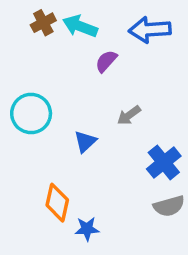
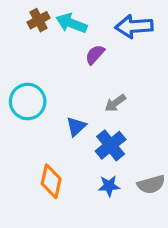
blue cross: (164, 162) -> (111, 145), moved
blue star: (87, 229) -> (109, 186), moved

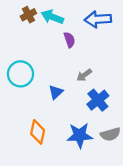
purple semicircle: (95, 55) -> (69, 40), turned 119
blue cross: (111, 145) -> (98, 100), moved
blue star: (109, 186) -> (80, 135), size x1.6

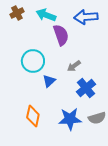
brown cross: (28, 15) -> (17, 13), moved
purple semicircle: (69, 40) -> (61, 35), size x1.5
cyan circle: (20, 74) -> (33, 61), moved

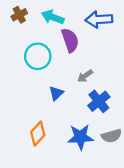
cyan circle: (33, 61) -> (38, 56), moved
orange diamond: (33, 116) -> (38, 134), turned 30

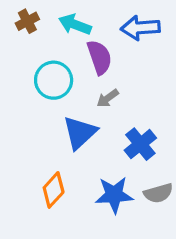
gray arrow: (85, 76) -> (108, 98), moved
blue triangle: (56, 93) -> (80, 133), size x1.6

